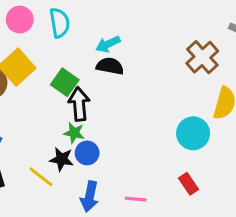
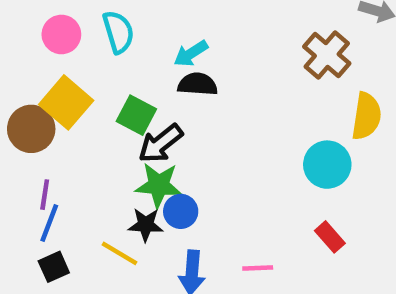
black arrow: (79, 104) -> (161, 144), turned -116
green star: (74, 133) -> (159, 185), size x1.5

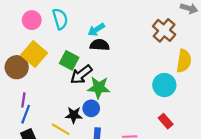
green star: (159, 185) -> (99, 88), moved

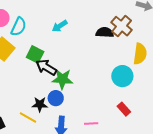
cyan semicircle: (60, 19) -> (19, 27), moved, turned 42
black semicircle: (100, 45) -> (105, 32), moved
black arrow: (81, 75) -> (46, 67), turned 70

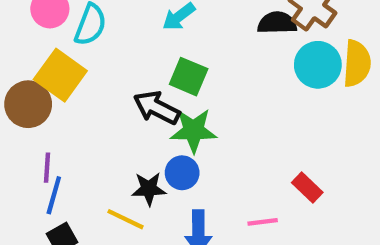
green square: (35, 54) -> (189, 77), moved
cyan circle: (122, 76) -> (318, 65), moved
red rectangle: (124, 109) -> (307, 187), moved

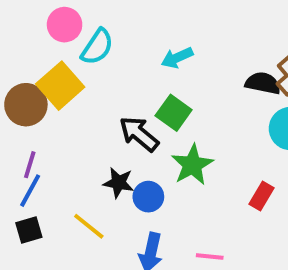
green star: (193, 130) -> (192, 165), moved, turned 30
red rectangle: (307, 187) -> (262, 196), moved, turned 64
black star: (149, 189) -> (119, 183), moved

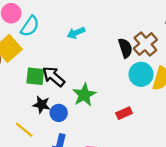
black semicircle: (263, 83) -> (125, 48), turned 60
green square: (174, 113) -> (35, 76), moved, turned -30
red rectangle: (262, 196) -> (124, 113), turned 35

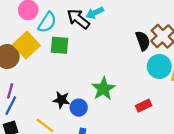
cyan arrow: (76, 33) -> (95, 13), moved
green square: (35, 76) -> (59, 45), moved
black arrow: (54, 77) -> (78, 19), moved

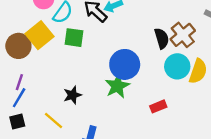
black star: (61, 100) -> (72, 95), turned -30
blue circle: (79, 108) -> (125, 64), moved, size x1.6

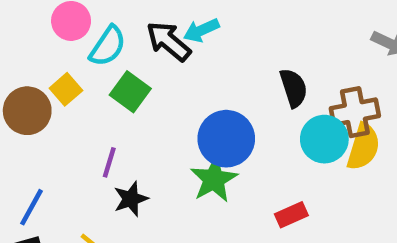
yellow square: (40, 35) -> (66, 89), size x0.6
brown cross: (183, 35) -> (355, 112), moved, turned 30
green square: (74, 38) -> (130, 92), turned 30
purple line: (19, 82) -> (109, 162), moved

